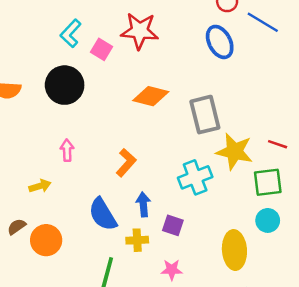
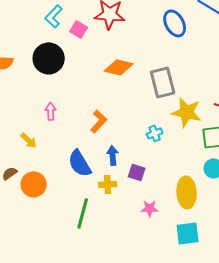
cyan cross: (195, 177) -> (155, 133), size x0.6
yellow arrow: (40, 186) -> (29, 140), turned 60
pink star: (172, 270) -> (150, 208), moved

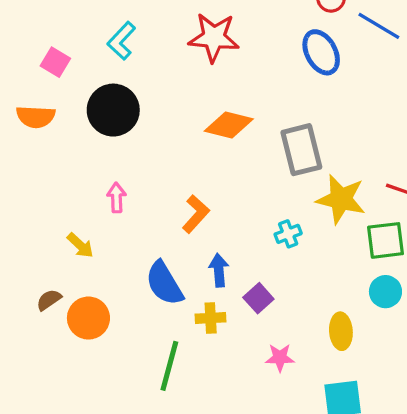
pink square: (79, 29) -> (55, 62), moved
purple square: (137, 172) -> (258, 298), turned 30
yellow ellipse: (187, 192) -> (341, 331), size x0.7

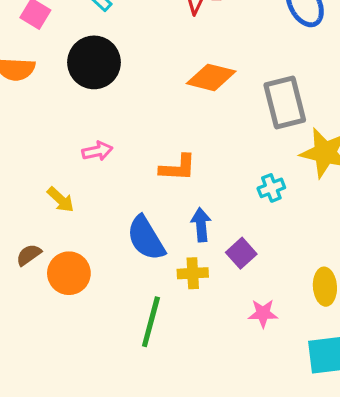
pink arrow: (116, 198) -> (97, 151), turned 80
orange L-shape: (196, 214) -> (178, 168), turned 51

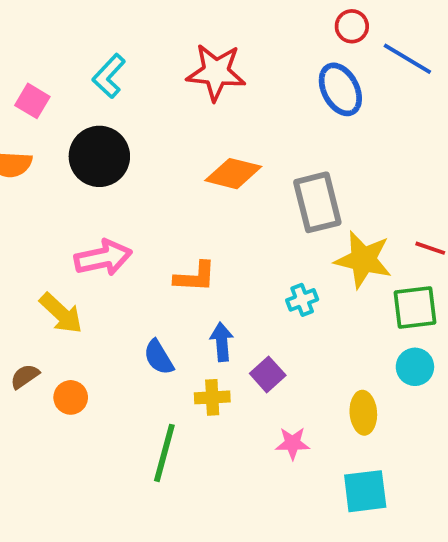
pink arrow: (97, 151) -> (103, 258), size x1.6
yellow arrow: (61, 200) -> (61, 313), size x1.4
blue semicircle: (146, 238) -> (159, 357), size x0.7
orange circle: (69, 273) -> (71, 397), size x0.7

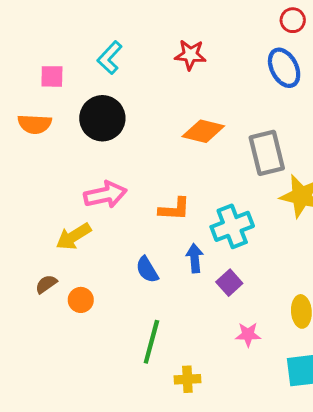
red star: (216, 72) -> (190, 55), size x0.7
pink square: (32, 101) -> (52, 76), turned -30
cyan cross: (302, 300) -> (232, 226), moved, size x1.8
yellow arrow: (61, 313) -> (74, 236), turned 105
yellow cross: (212, 397) -> (187, 379), moved

